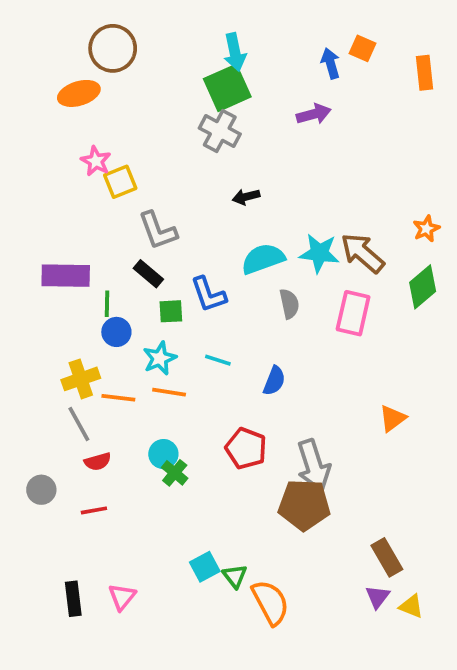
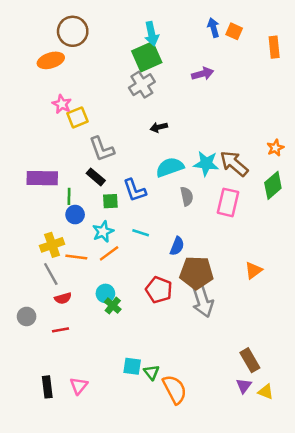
blue arrow: (331, 63) -> (213, 28), moved
gray cross: (220, 131) -> (142, 85), turned 30
orange line: (169, 392) -> (109, 253), turned -45
brown pentagon: (304, 505) -> (196, 273), moved
cyan square: (205, 567) -> (132, 366), turned 36

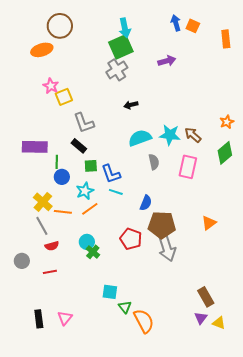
brown arrow: (234, 164) -> (193, 135), size x0.7
blue L-shape: (135, 190) -> (111, 174), moved
yellow cross: (52, 245) -> (43, 202), turned -30
cyan square: (132, 366) -> (110, 292), moved

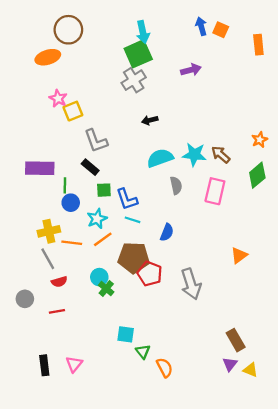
yellow cross: (43, 202) -> (49, 231), turned 36
brown pentagon: (162, 225) -> (134, 258), moved
orange semicircle: (144, 321) -> (165, 368), size x0.7

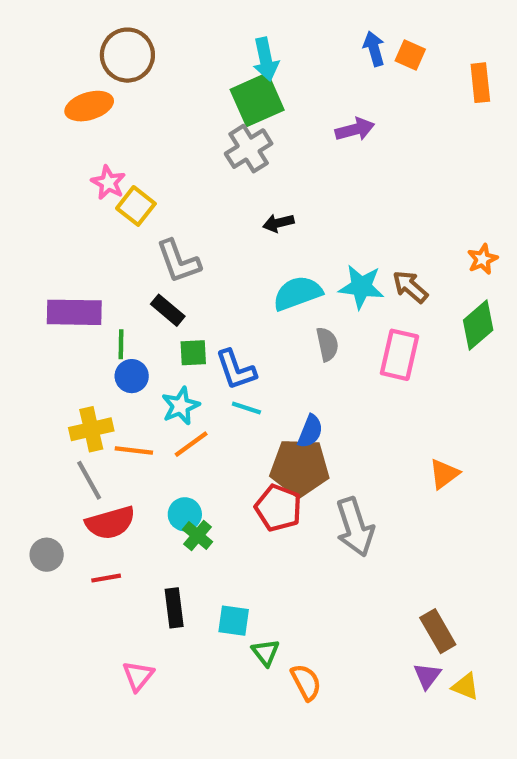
yellow square: (73, 111) -> (136, 206), turned -30
brown pentagon: (134, 258) -> (300, 467), moved
red semicircle: (59, 282) -> (110, 523), size x1.6
black rectangle: (44, 365) -> (174, 608), moved

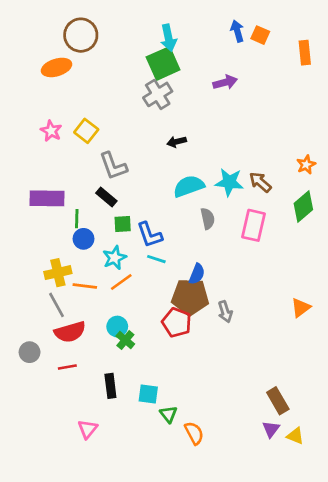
pink star: (108, 183) -> (51, 131), moved
orange triangle: (444, 474) -> (301, 308), moved
gray arrow: (355, 527) -> (225, 312), moved, size x0.6

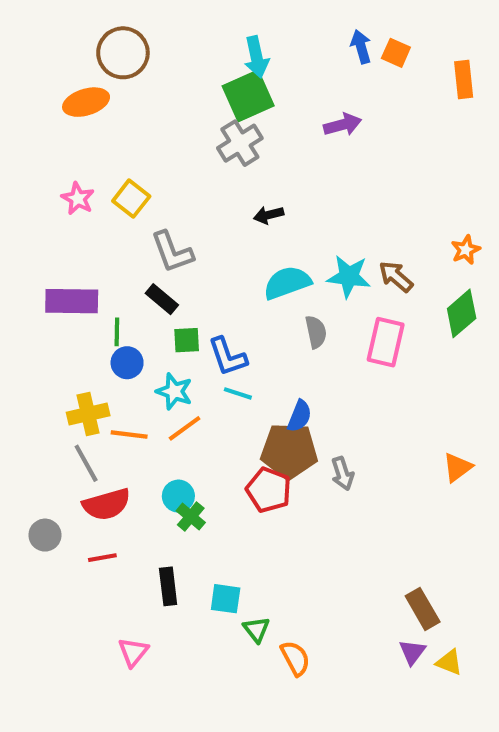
cyan star: (115, 258) -> (174, 391), turned -30

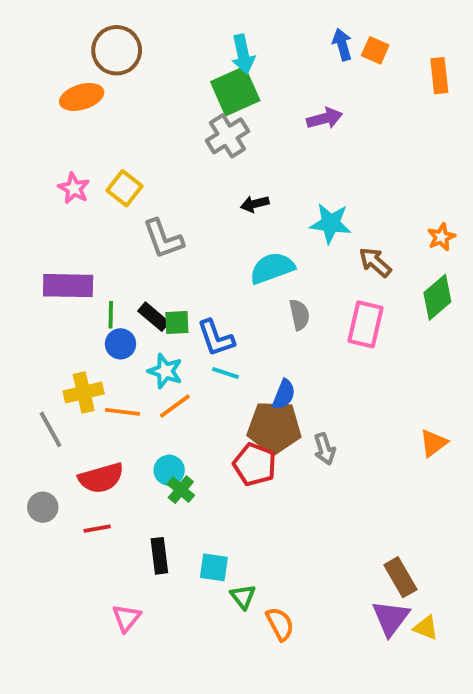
cyan star: (349, 277) -> (330, 223), moved
black rectangle: (162, 299) -> (154, 317), moved
gray line: (86, 463) -> (51, 429), moved
purple triangle: (412, 652) -> (391, 618), size x1.5

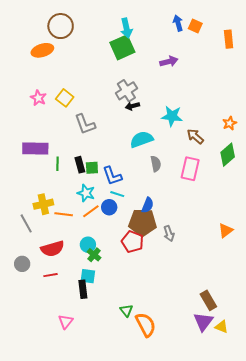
gray cross: (227, 136) -> (126, 91), moved
black rectangle: (154, 317) -> (80, 165), turned 35
blue circle: (121, 344) -> (109, 207), moved
cyan square: (214, 567) -> (88, 276), moved
orange semicircle: (280, 624) -> (146, 325), size x1.4

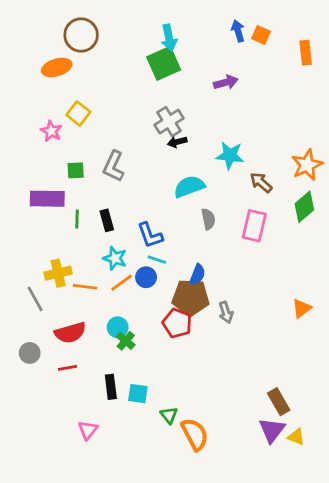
yellow square: (65, 98) -> (78, 113), moved
orange star: (230, 123) -> (307, 165), size x1.6
gray L-shape: (85, 124) -> (114, 166), turned 45
green square: (92, 168) -> (76, 170), moved
cyan square: (88, 276) -> (138, 394), moved

